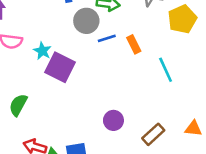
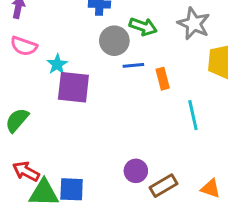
purple square: (60, 67) -> (73, 87), turned -32
purple circle: (113, 120) -> (136, 171), moved

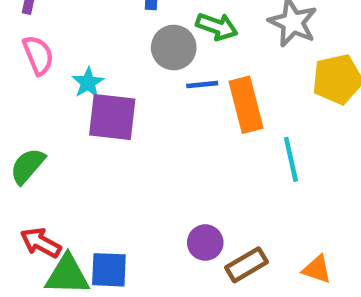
pink semicircle: (24, 46) -> (38, 55), turned -132
orange rectangle: (163, 79) -> (246, 105), size x1.6

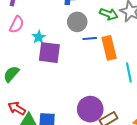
green arrow: (217, 27) -> (109, 14), moved
pink semicircle: (38, 55) -> (17, 25), turned 48
purple circle: (205, 243) -> (90, 109), size x1.6

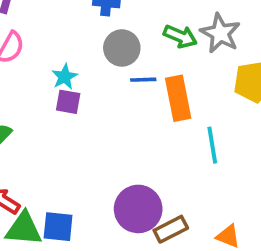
cyan star: (39, 37) -> (65, 77), moved
purple square: (49, 53) -> (68, 102), size x0.6

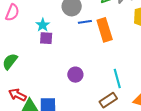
cyan line: (212, 145) -> (117, 79), moved
purple circle: (138, 209) -> (75, 75), moved, size x0.6

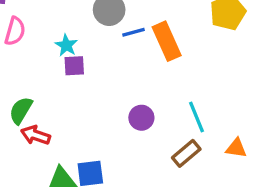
purple circle: (75, 75) -> (141, 118), moved
red arrow: (17, 95) -> (36, 135), moved

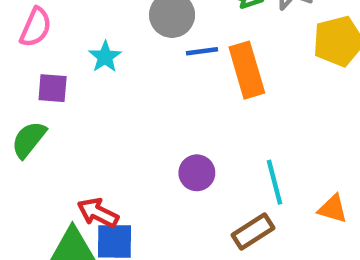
purple square: (74, 66) -> (53, 88), moved
red arrow: (36, 135) -> (98, 213), moved
orange triangle: (236, 148) -> (333, 209), moved

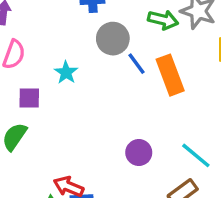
blue line: (202, 51) -> (136, 64), turned 65
cyan line: (274, 182) -> (196, 155), turned -32

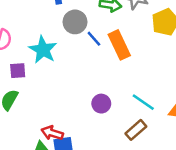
cyan star: (66, 72) -> (43, 50), size x1.6

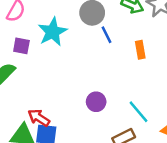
orange rectangle: (119, 45) -> (140, 50), moved, size x0.6

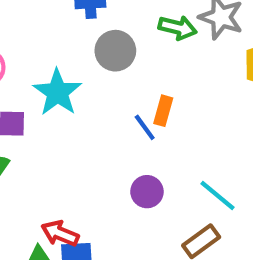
blue line: (107, 35) -> (145, 127), moved
orange rectangle: (140, 50) -> (163, 111), moved, turned 36

